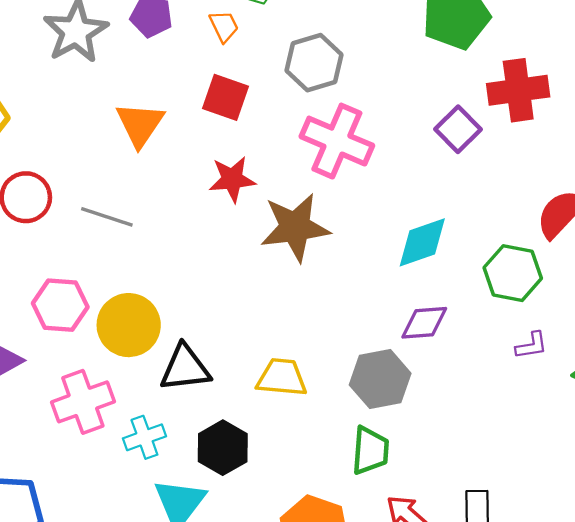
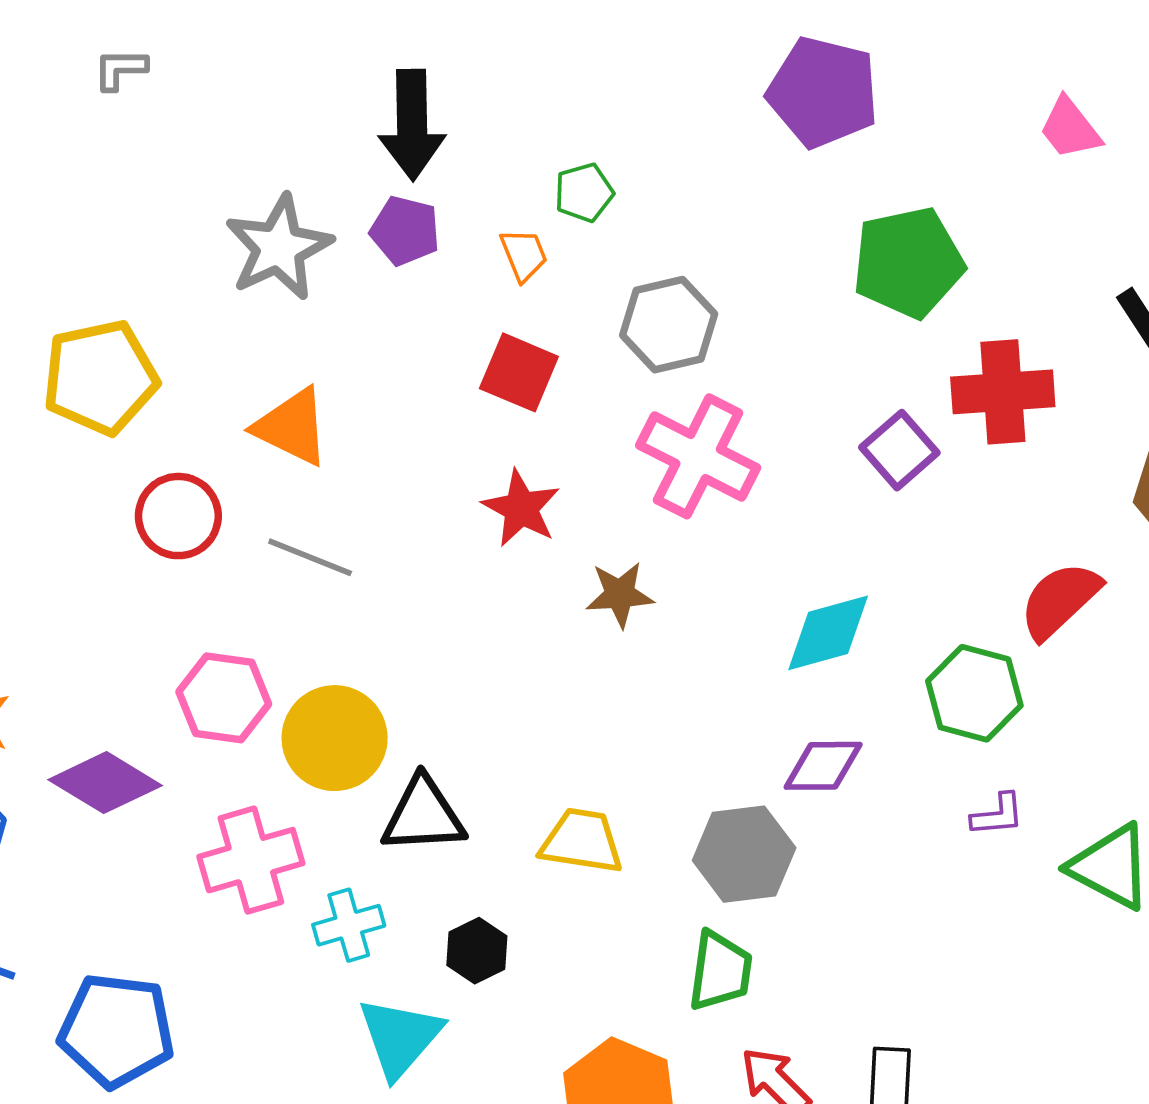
orange triangle: (140, 124) -> (292, 427), moved, turned -42
red star: (232, 179) -> (521, 508), turned 30
brown star: (295, 227) -> (620, 594), size x0.6
black hexagon: (223, 448) -> (477, 951), size x0.7

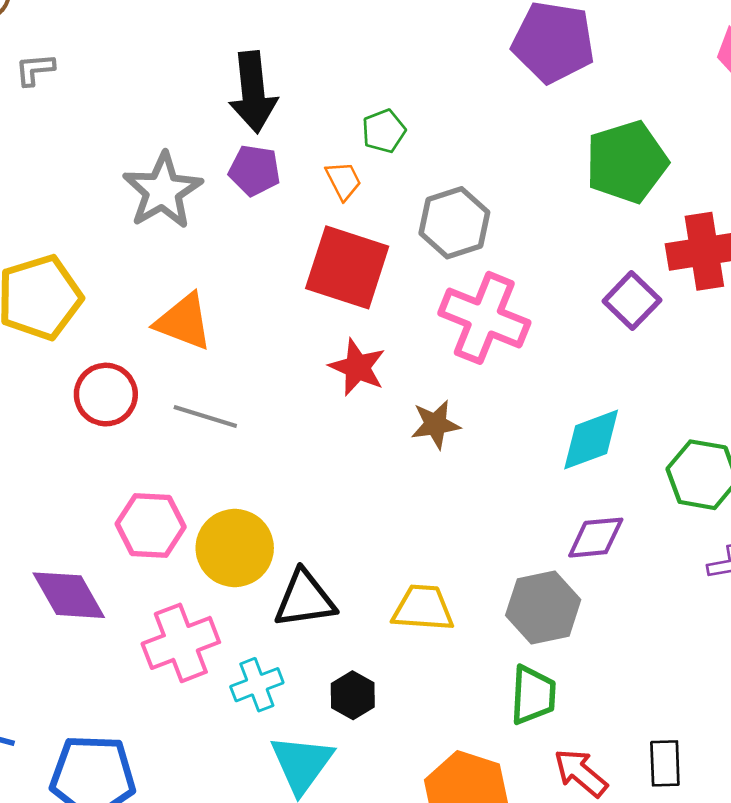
red square: (519, 372) -> (347, 267), size x1.5
purple diamond: (105, 783) -> (69, 595), turned 34

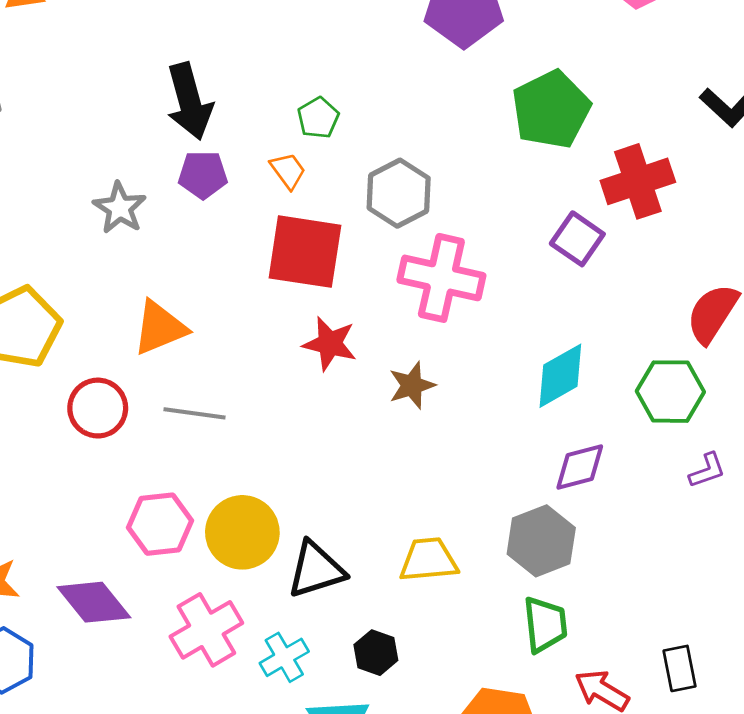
gray star: (163, 191) -> (120, 208), size x0.7
orange triangle: (184, 322) -> (160, 328), turned -34

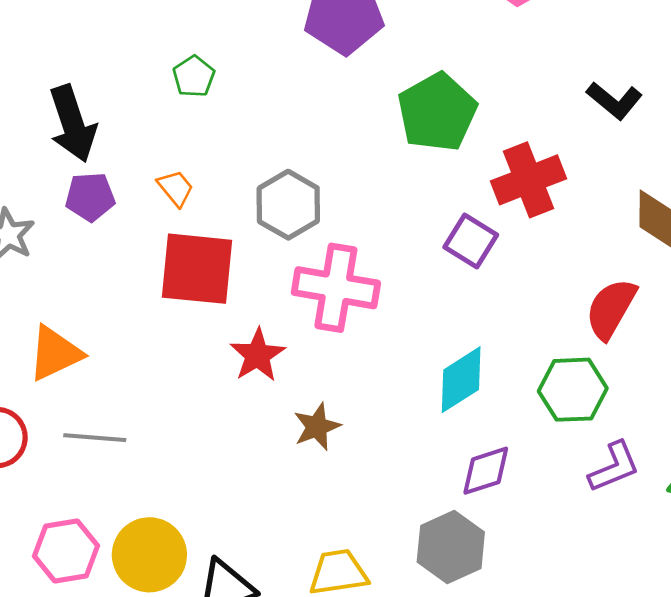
green pentagon: (318, 118) -> (194, 76), moved
red star: (330, 344) -> (258, 355), moved, turned 30
brown star: (412, 385) -> (317, 427), moved
purple L-shape: (707, 470) -> (614, 467), size x1.4

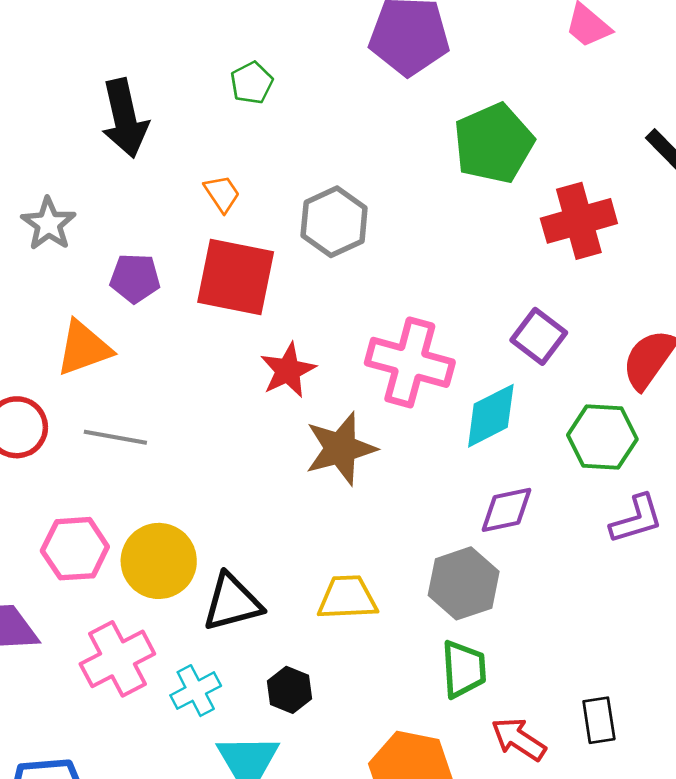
purple pentagon: (90, 197) -> (135, 278), moved
purple square: (471, 241) -> (539, 336), moved
pink cross: (336, 288) -> (410, 362), moved
brown star: (317, 427) -> (341, 449), size x1.5

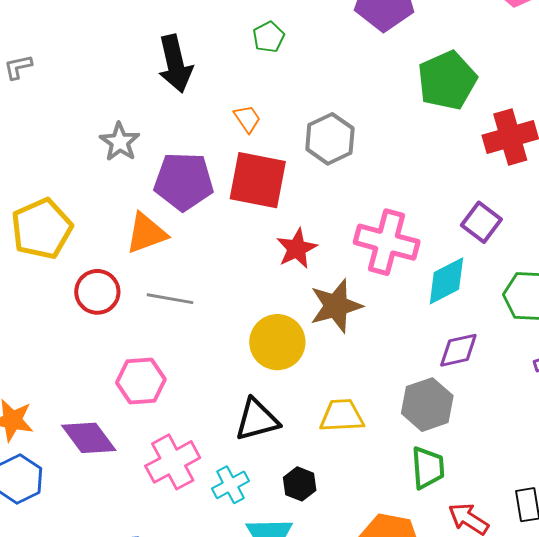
purple pentagon: (135, 278) -> (184, 181), size x1.6
yellow circle: (159, 561) -> (277, 342), moved

